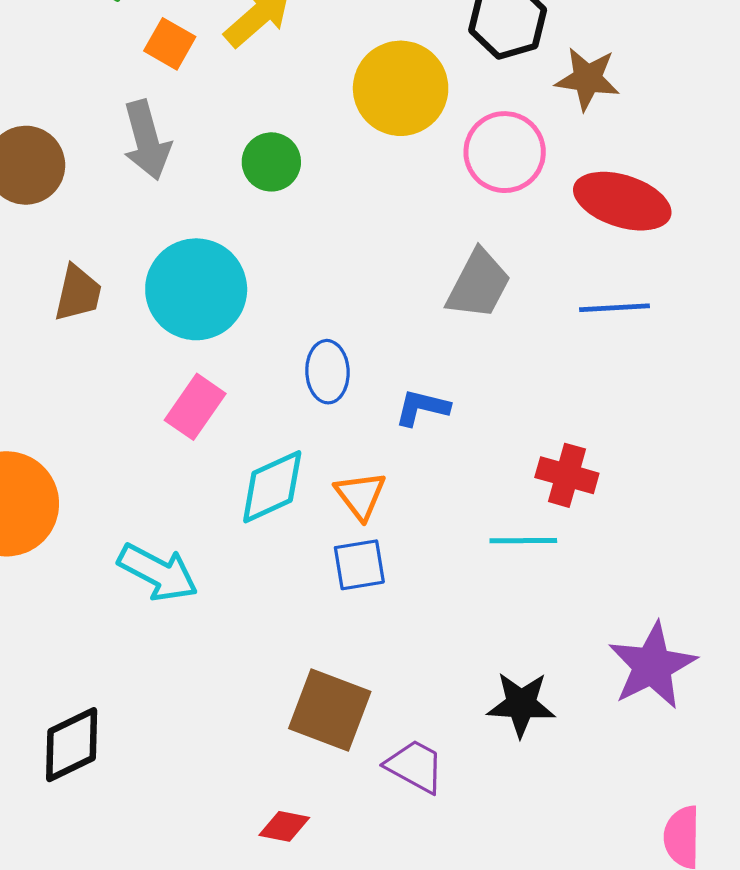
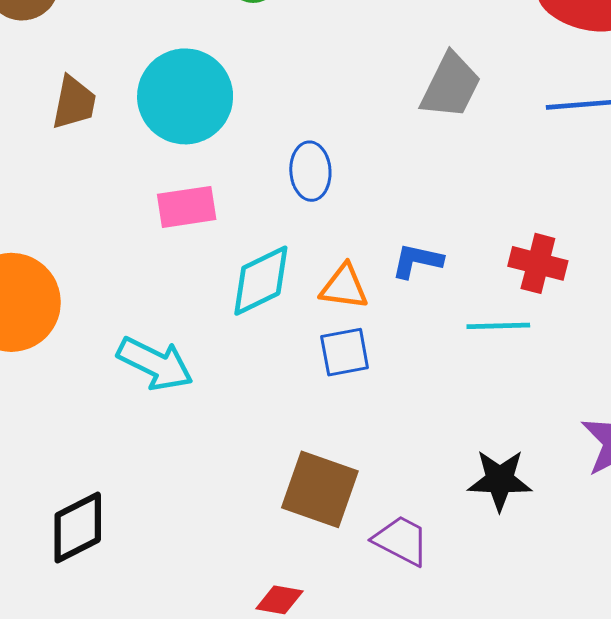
pink rectangle: (195, 407) -> (187, 207), turned 48
blue L-shape: (422, 408) -> (417, 261), moved
orange triangle: (360, 495) -> (344, 287), turned -44

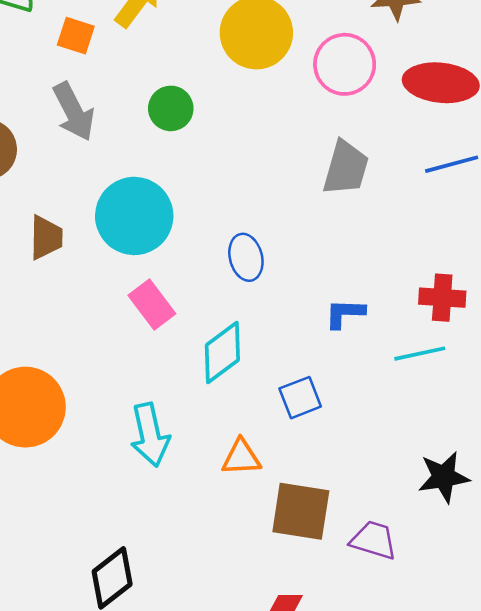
pink rectangle: (187, 207) -> (152, 304), turned 72
orange triangle: (344, 287) -> (241, 457), moved
cyan arrow: (155, 364) -> (150, 435), turned 62

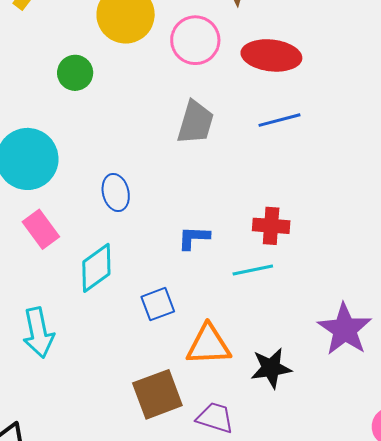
green circle: (171, 108) -> (75, 73), moved
orange triangle: (241, 457) -> (208, 345), moved, size x1.4
brown square: (301, 511) -> (157, 394), turned -30

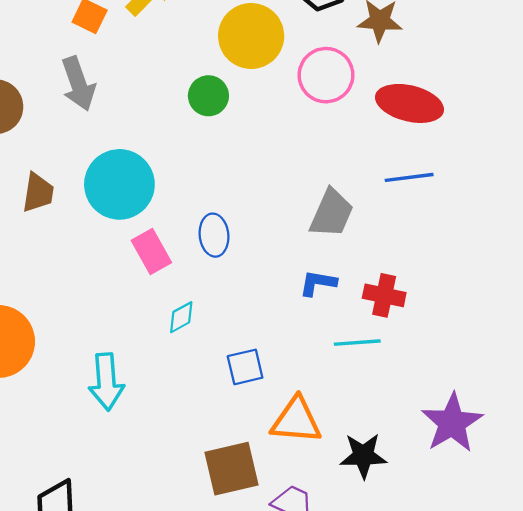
green circle: (75, 73) -> (208, 96), moved
gray trapezoid: (195, 122) -> (332, 213), moved
pink rectangle: (41, 229) -> (151, 251), moved
blue L-shape: (194, 238) -> (318, 283), moved
cyan diamond: (96, 268) -> (181, 317), size x0.6

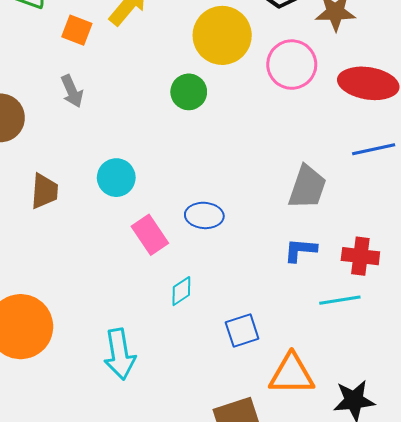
gray arrow: (78, 84) -> (72, 91), size x0.7
cyan circle: (119, 184) -> (116, 178), size x0.6
blue ellipse: (214, 235) -> (204, 215), turned -75

